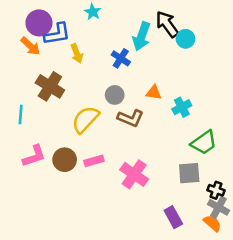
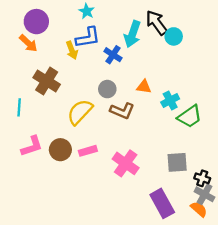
blue L-shape: (57, 34) -> (88, 38), moved
green trapezoid: (204, 143) -> (190, 117), moved
purple rectangle: (173, 217) -> (162, 203), size x1.4

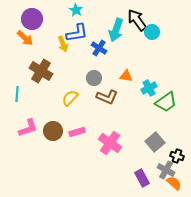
yellow semicircle: (80, 112) -> (70, 98), size x0.7
gray square: (177, 162) -> (155, 142), turned -36
gray cross: (205, 194) -> (166, 170), moved
purple rectangle: (162, 203) -> (142, 178), size x0.7

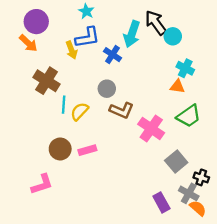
orange triangle: (126, 76) -> (177, 86), moved
cyan cross: (149, 88) -> (185, 68), moved, turned -35
cyan line: (17, 94) -> (64, 105), moved
pink L-shape: (28, 128) -> (42, 184), moved
pink cross: (110, 143) -> (151, 128), moved

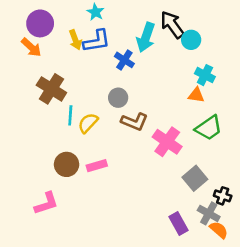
yellow arrow: (72, 50) -> (75, 40), moved

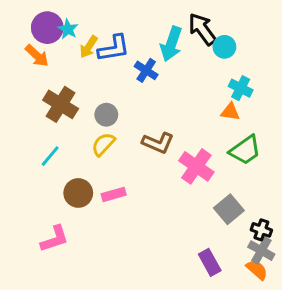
cyan star: (95, 12) -> (68, 29), moved
yellow arrow: (75, 40) -> (89, 47), turned 54
gray circle: (118, 98) -> (106, 115), moved
cyan line: (70, 115) -> (50, 156), moved, turned 36
gray cross: (209, 213) -> (261, 251), moved

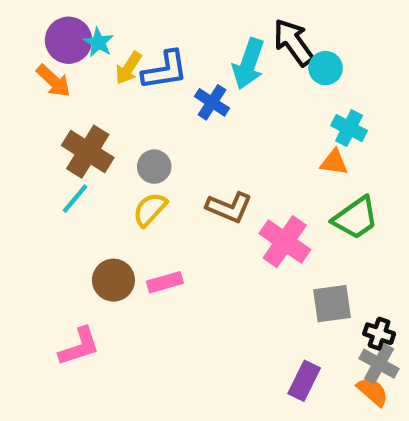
cyan line: (50, 156) -> (75, 199), moved
gray square: (229, 209) -> (332, 304), turned 32
purple rectangle: (210, 262) -> (304, 381), turned 55

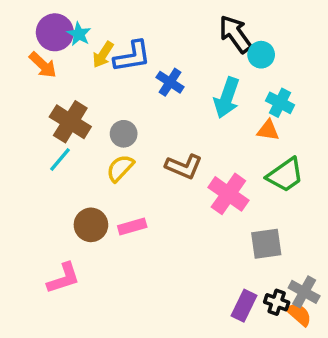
cyan arrow: (248, 64) -> (227, 98), moved
black cross: (379, 334) -> (277, 302), moved

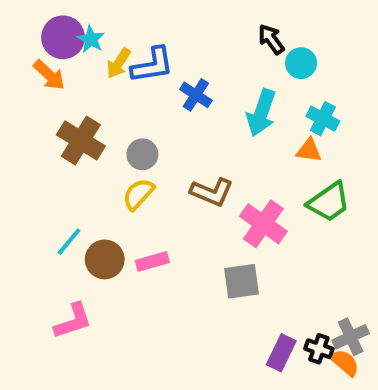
black arrow: (235, 34) -> (271, 39), size x0.7
cyan line: (60, 160) -> (69, 242), moved
gray square: (266, 244) -> (242, 281), moved
gray cross: (304, 292) -> (351, 337), turned 36

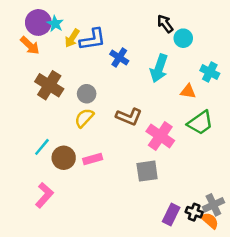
cyan cross: (323, 119) -> (210, 72), moved
pink L-shape: (73, 321) -> (44, 195), turned -30

